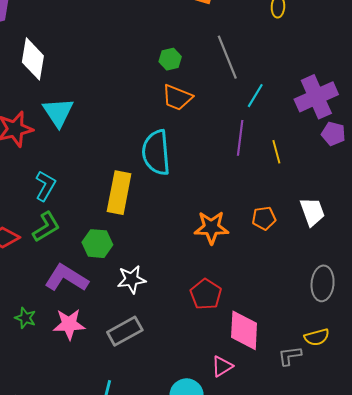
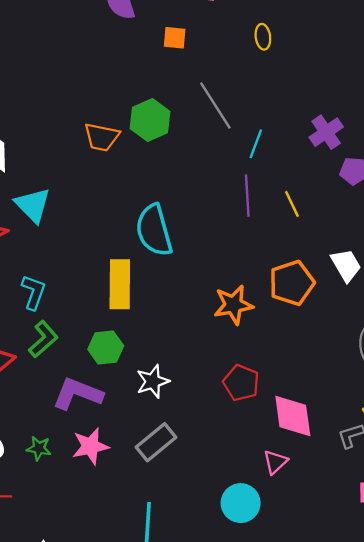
green hexagon: (170, 59) -> (150, 120), size x1.6
purple cross: (316, 97) -> (326, 132), size x0.7
orange trapezoid: (177, 98) -> (102, 137), moved
orange pentagon: (264, 218) -> (292, 283), size x1.6

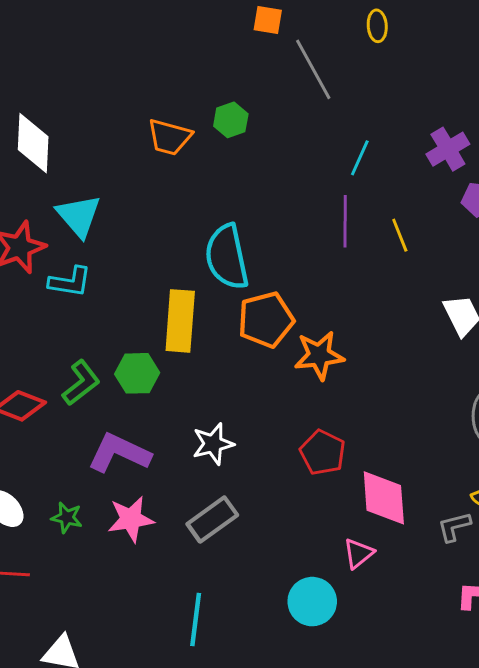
gray line: (215, 106) -> (313, 69), moved
green hexagon: (150, 120) -> (231, 120), size x0.7
orange pentagon: (292, 283) -> (266, 320), moved
cyan L-shape: (34, 292) -> (70, 282), moved, turned 76
green hexagon: (106, 348) -> (137, 373), moved

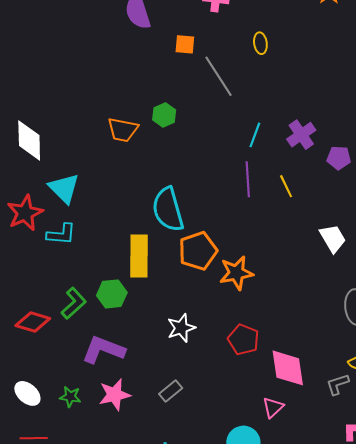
purple cross: (448, 149) -> (301, 135), moved
white star: (213, 444) -> (181, 328), moved
gray rectangle: (212, 519) -> (171, 391), size x0.7

